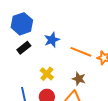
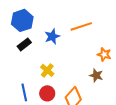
orange line: (81, 52) -> (81, 26), moved, turned -40
brown star: (79, 79) -> (96, 75), moved

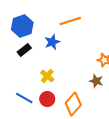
orange line: (81, 26) -> (70, 21), moved
blue line: (24, 92) -> (24, 98), turned -48

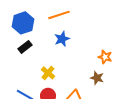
orange line: (70, 21) -> (59, 15), moved
blue star: (52, 42) -> (62, 39), moved

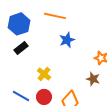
orange line: (59, 15) -> (55, 16), turned 30
blue star: (62, 39) -> (67, 40), moved

